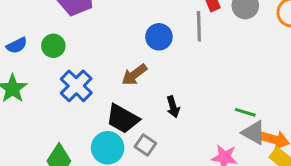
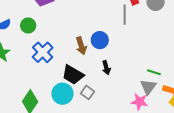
blue circle: (159, 37) -> (100, 40), moved
brown arrow: (134, 75) -> (81, 46), turned -72
gray triangle: (254, 133) -> (148, 87), moved, turned 36

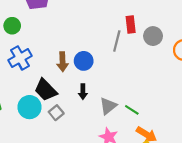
gray triangle: (148, 87) -> (108, 106), moved

